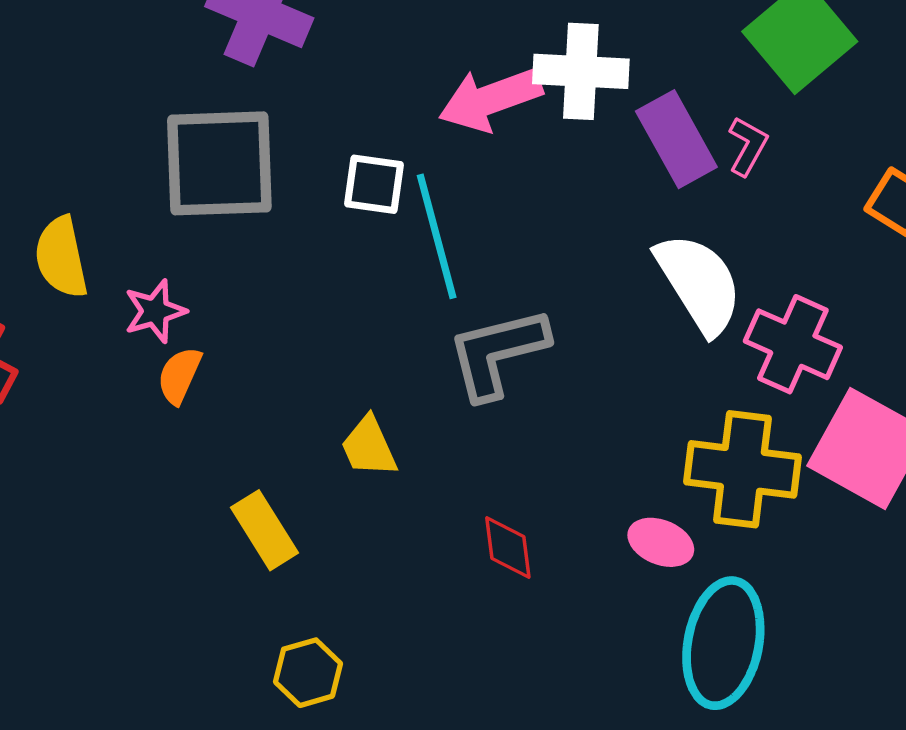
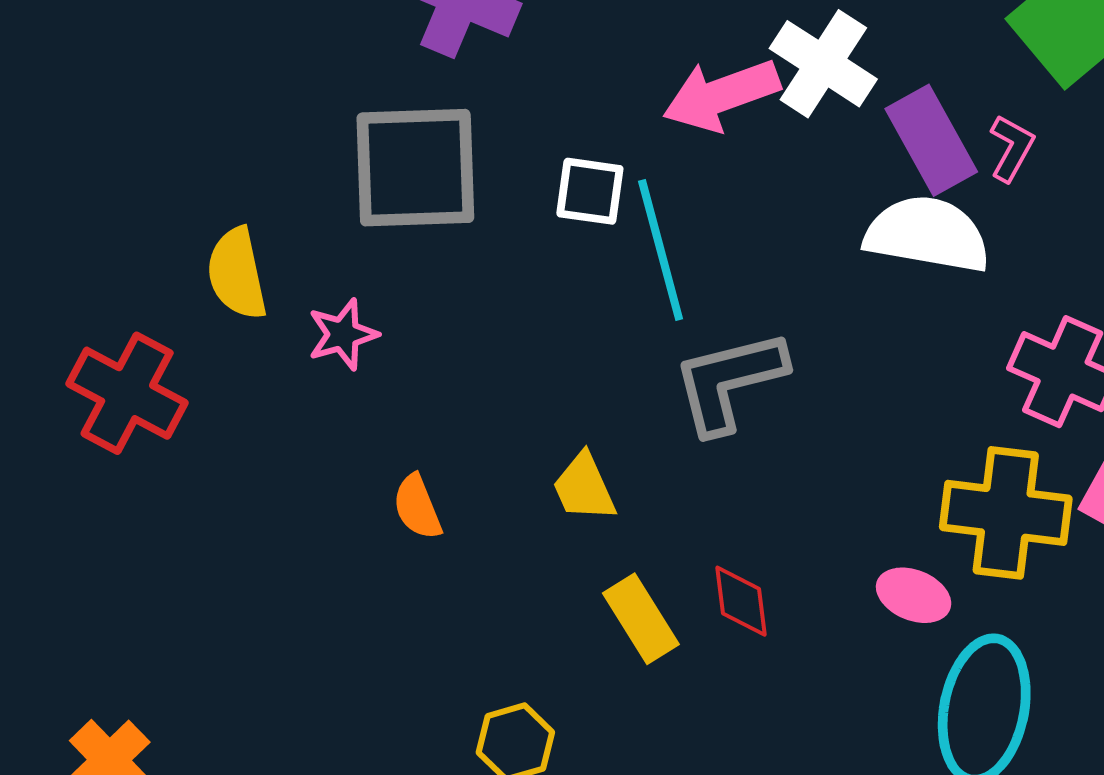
white cross: (581, 71) -> (823, 64), turned 30
white semicircle: (699, 283) -> (927, 234), moved, turned -48
orange semicircle: (179, 375) -> (417, 507), moved, turned -46
yellow rectangle: (265, 530) -> (641, 619), moved

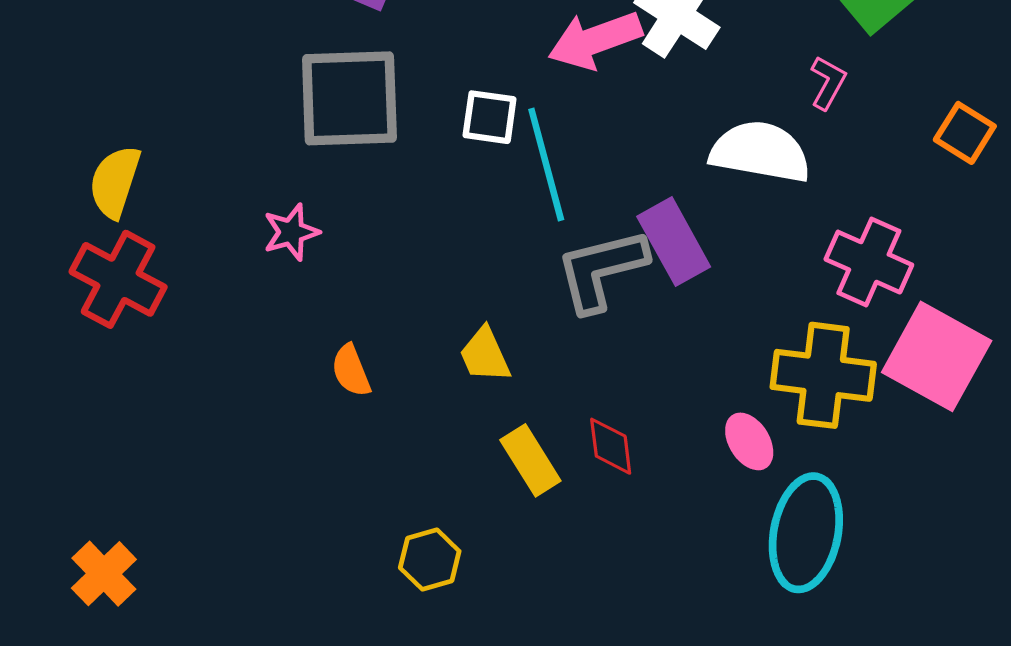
purple rectangle: (931, 140) -> (674, 242), moved
yellow semicircle: (237, 274) -> (115, 182), moved, turned 30
pink ellipse: (914, 595) -> (749, 441), turned 36

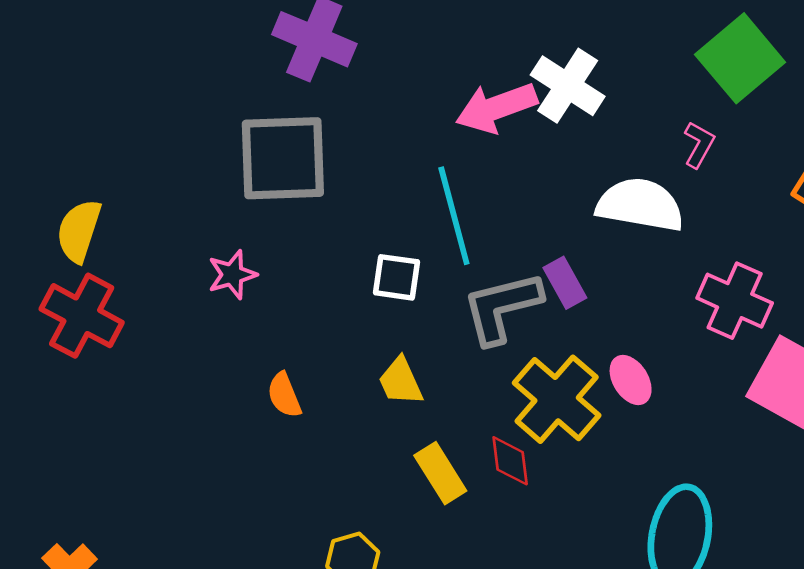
white square: (490, 117) -> (396, 277), moved
purple rectangle: (674, 242) -> (565, 283), size x0.7
yellow cross: (823, 375) -> (557, 399), moved, turned 34
pink ellipse: (749, 441) -> (631, 380), moved

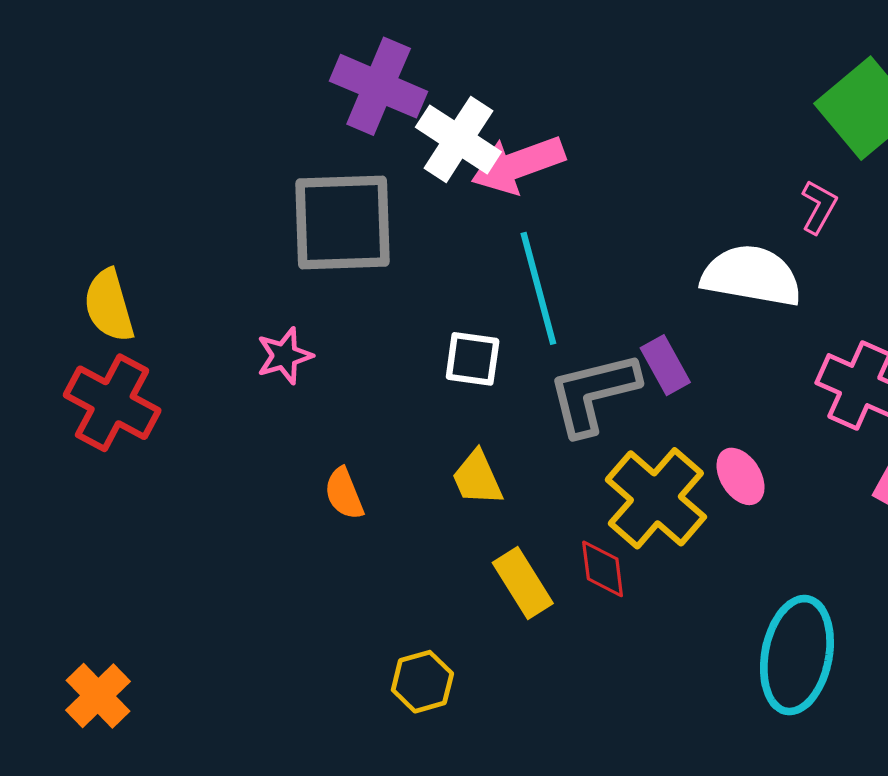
white cross: (568, 86) -> (458, 139), moved
pink arrow: (496, 108) -> (518, 165), moved
yellow semicircle: (79, 231) -> (109, 306), turned -34

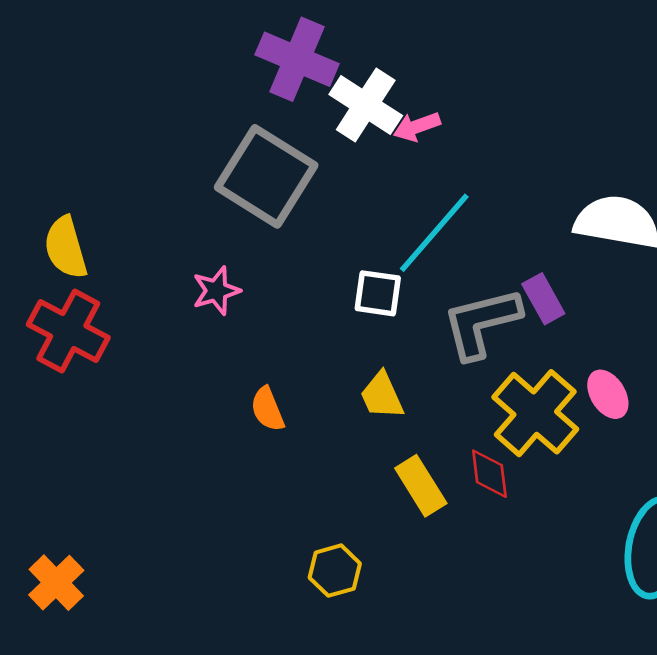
pink arrow: (518, 165) -> (417, 127), size x0.6
gray square: (342, 223) -> (266, 176), turned 34
cyan line: (538, 288) -> (434, 233), turned 56

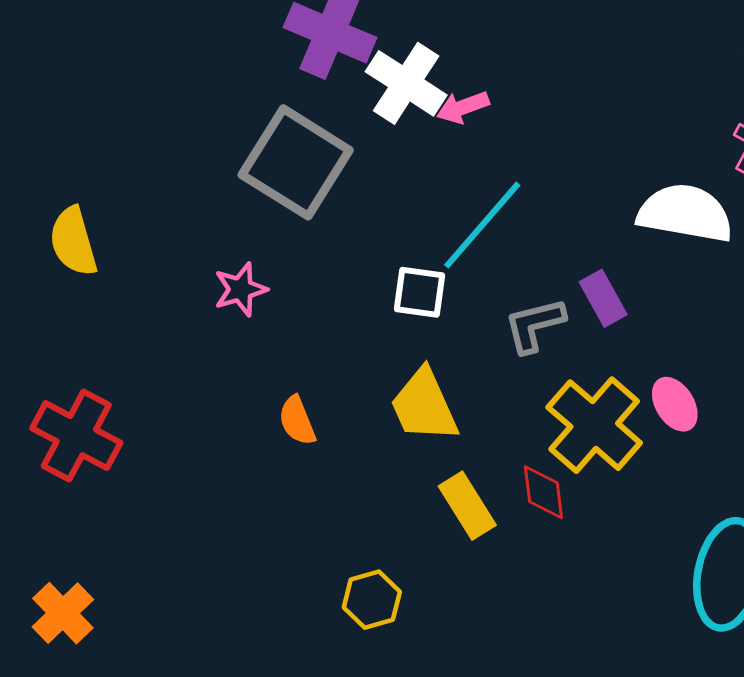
gray L-shape: (481, 323) -> (534, 325), size x0.7
red cross: (68, 331) -> (76, 436), moved
yellow trapezoid: (382, 396) -> (424, 406), size x1.4

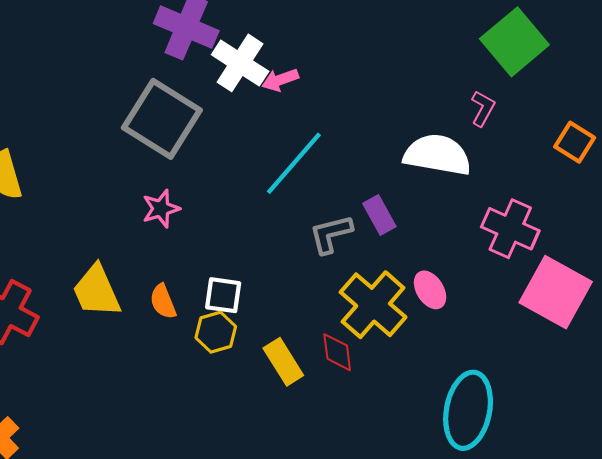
pink star: (240, 289) -> (161, 209), moved
white square: (420, 292) -> (223, 295), moved
yellow trapezoid: (424, 406) -> (96, 291), moved
yellow hexagon: (372, 600) -> (216, 332), moved

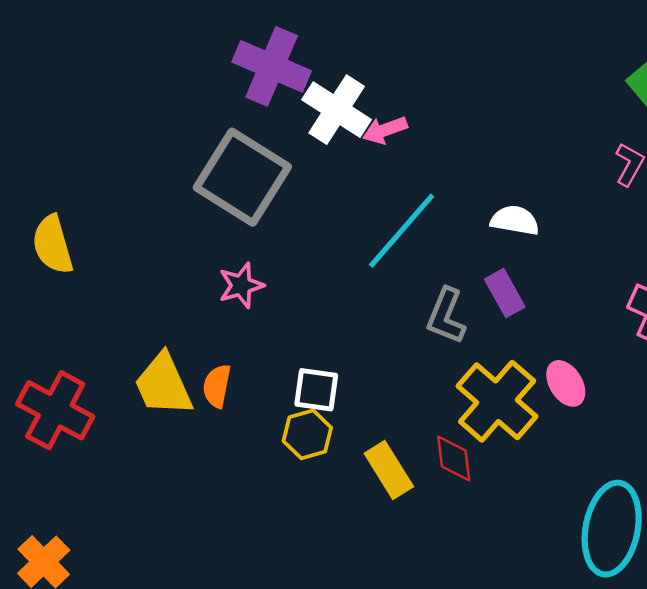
white semicircle: (437, 155) -> (515, 220), moved, size x0.6
gray L-shape: (331, 234) -> (446, 316), turned -54
orange semicircle: (163, 302) -> (217, 386), moved, turned 33

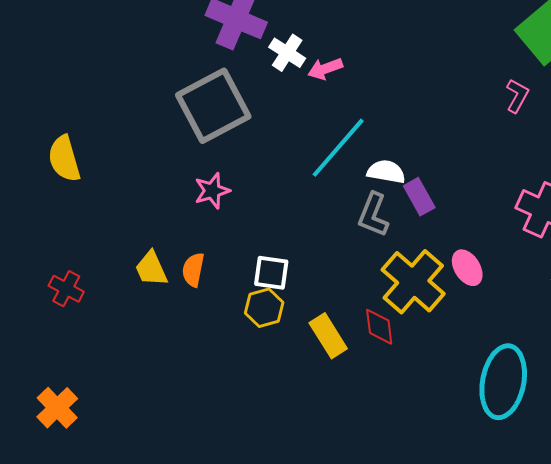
white cross: (337, 110) -> (287, 53), size x0.7
gray square: (242, 177) -> (213, 106), turned 30
white semicircle: (515, 220) -> (386, 172), moved
yellow trapezoid: (163, 385) -> (151, 269), size x0.7
red cross: (55, 410) -> (66, 289), size x0.6

